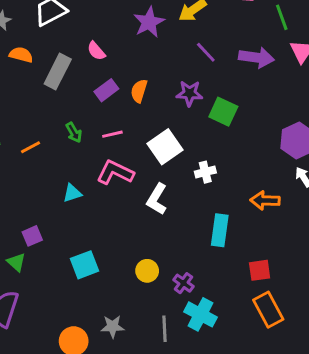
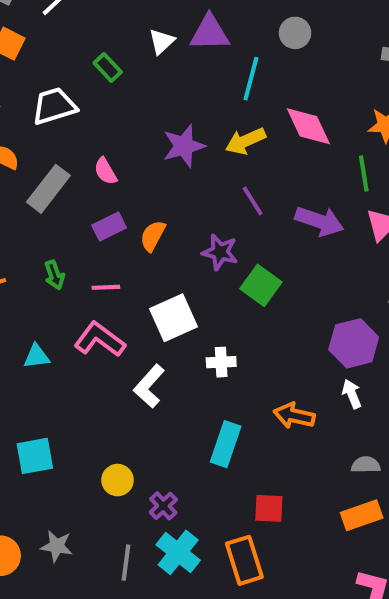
orange rectangle: (268, 310) -> (244, 560), moved

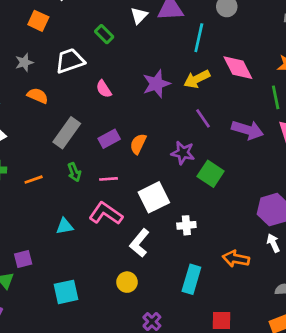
pink semicircle: (105, 171) -> (104, 89), moved
gray rectangle: (48, 189) -> (67, 133), moved
yellow circle: (118, 480) -> (127, 282), moved

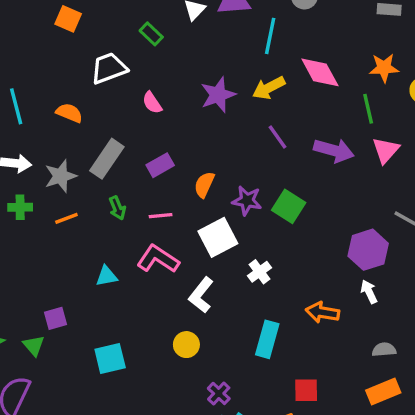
gray star: (24, 62) -> (61, 176), moved, size x1.4
orange semicircle: (138, 144) -> (204, 185), moved
purple star: (183, 153) -> (247, 201), moved
white cross: (186, 225) -> (259, 272), turned -30

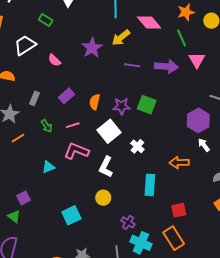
purple line: (278, 137) -> (132, 65), turned -35
gray rectangle: (107, 159) -> (35, 98), size x0.6
cyan square: (110, 358) -> (71, 215), moved

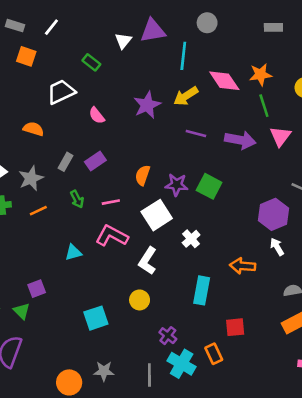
orange star: (186, 12) -> (261, 75), moved
purple rectangle: (67, 96) -> (95, 161), moved
orange rectangle: (174, 238) -> (214, 354), moved, size x0.7

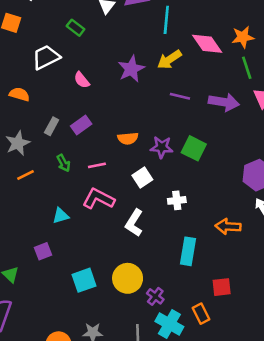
orange semicircle: (143, 175) -> (128, 138), turned -114
white square: (157, 215) -> (142, 178), size x0.7
white cross: (191, 239) -> (177, 200), turned 36
purple square: (37, 289) -> (43, 251), moved
yellow circle: (140, 300) -> (128, 278), moved, size x1.5

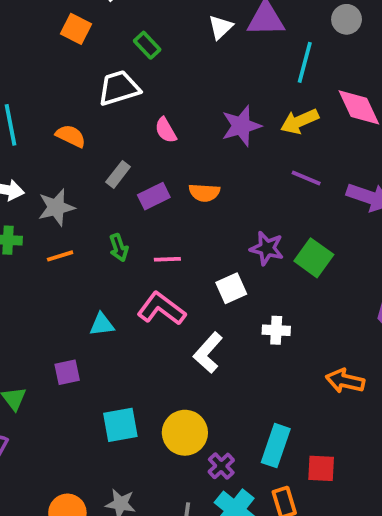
green rectangle: (76, 28) -> (147, 45), moved
gray rectangle: (52, 126) -> (118, 174), moved
orange semicircle: (128, 138) -> (204, 193), moved
cyan rectangle: (188, 251) -> (276, 446), moved

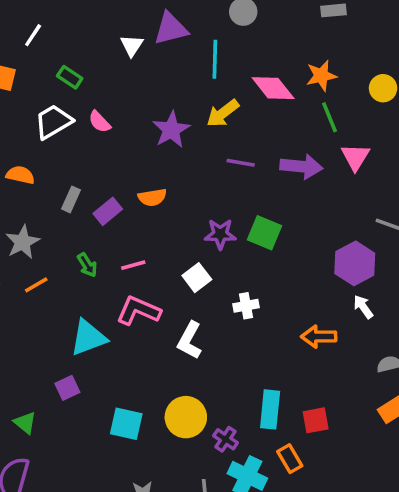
pink semicircle: (166, 130) -> (100, 122), moved
cyan triangle: (102, 324) -> (88, 338), size x1.6
cyan square: (120, 425) -> (126, 424), turned 36

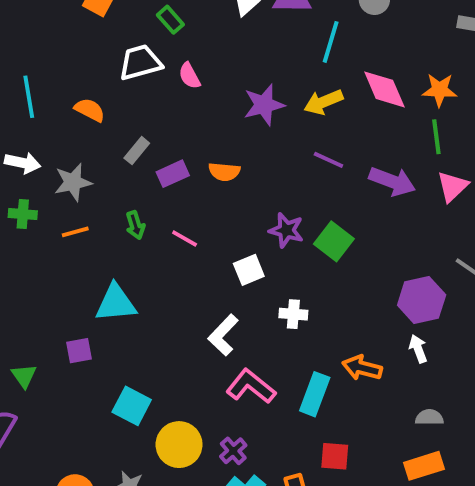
pink line: (133, 265) -> (185, 239), turned 30
pink L-shape: (138, 311) -> (251, 386), moved
cyan rectangle: (270, 409) -> (315, 394), moved
yellow circle: (186, 417) -> (179, 445), moved

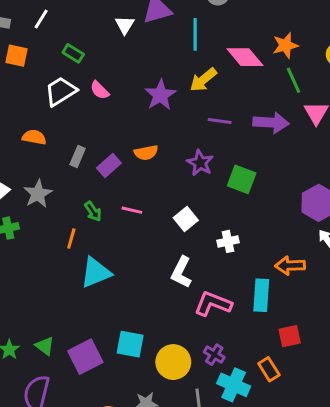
purple star: (286, 230) -> (200, 163), moved, turned 30
orange line: (75, 232) -> (71, 238), moved, turned -42
purple square: (79, 351) -> (85, 357), moved, size x1.6

